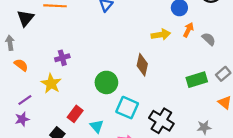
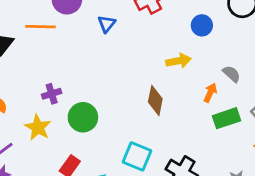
orange arrow: (188, 30) -> (210, 93), moved
gray semicircle: (209, 39) -> (232, 74), moved
green circle: (106, 82) -> (83, 117), moved

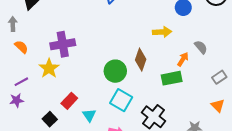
purple cross: (52, 94) -> (63, 44), size x1.6
green circle: (83, 117) -> (115, 71), moved
green rectangle: (226, 118) -> (172, 78), moved

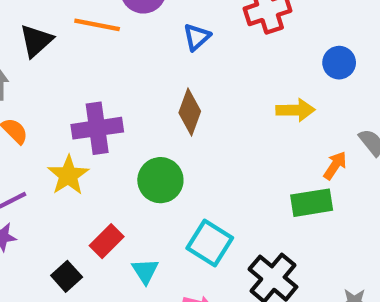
brown diamond: (141, 60) -> (190, 112), moved
green circle: (115, 71) -> (160, 180), moved

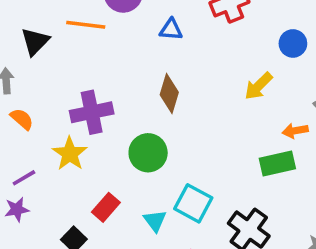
blue triangle: (197, 37) -> (171, 30), turned 50
yellow arrow: (295, 110) -> (259, 86), turned 140
orange arrow: (335, 165) -> (295, 131), turned -130
cyan triangle: (145, 271) -> (155, 221), moved

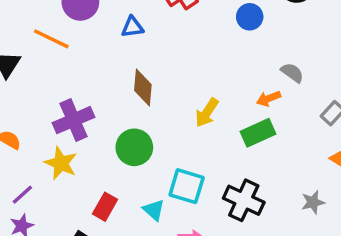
orange line: (86, 25) -> (51, 39), turned 30
yellow arrow: (259, 86) -> (207, 113), moved

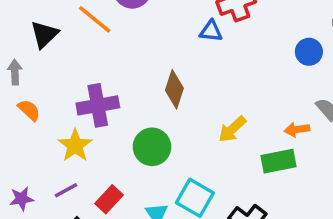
blue circle: (250, 17) -> (309, 52), moved
blue triangle: (132, 27) -> (211, 31), moved
purple line: (22, 195) -> (66, 190), moved

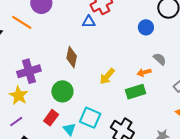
red rectangle: (109, 199) -> (51, 118), moved

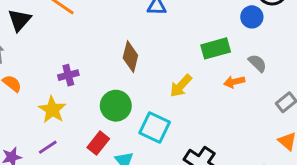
blue circle: (146, 27) -> (252, 17), moved
purple cross: (29, 71) -> (68, 75), size x0.6
green rectangle: (135, 92) -> (216, 48), moved
cyan square: (90, 118) -> (155, 128), moved

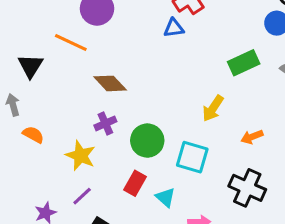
brown diamond: (130, 57) -> (110, 83), moved, turned -48
purple cross: (68, 75) -> (105, 123), moved
orange arrow: (234, 82) -> (252, 137), moved

